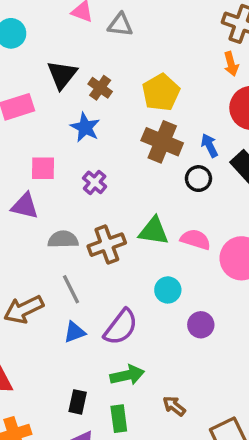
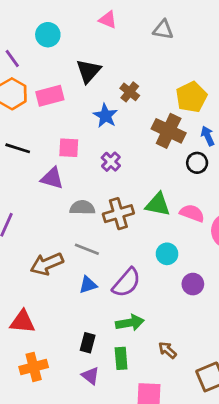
gray triangle: (120, 25) -> (163, 30), moved
brown cross: (100, 88) -> (130, 92), moved
yellow pentagon: (161, 92) -> (191, 97), moved
gray line: (71, 289) -> (87, 249), turned -45

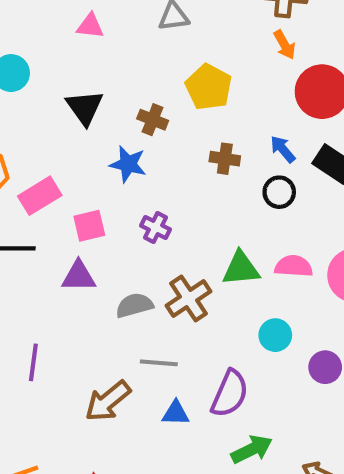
pink rectangle: (50, 96) -> (40, 196), moved
yellow pentagon: (191, 97) -> (209, 87), moved
brown cross: (169, 131) -> (225, 159), size x0.6
blue triangle: (88, 285) -> (176, 413), turned 36

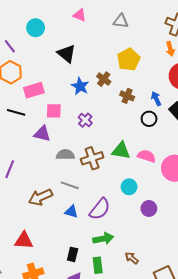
black triangle: (85, 108) -> (67, 54), turned -30
brown cross: (153, 120) -> (104, 79), moved

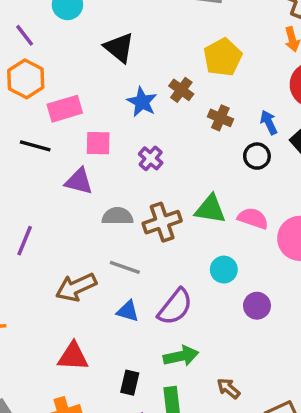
red triangle: (24, 240) -> (73, 357), moved

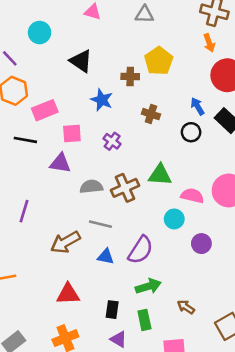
brown cross: (181, 90) -> (130, 77), moved, turned -30
brown cross: (220, 118) -> (151, 114), moved
pink semicircle: (253, 218) -> (192, 196), moved

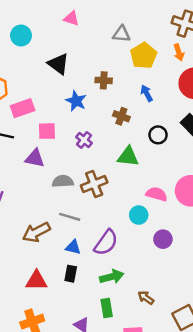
gray triangle: (144, 14) -> (121, 34), moved
yellow pentagon: (159, 61) -> (143, 56), moved
blue arrow: (198, 106) -> (147, 93), moved
green triangle: (160, 175) -> (128, 157), moved
black rectangle: (112, 310) -> (71, 274), moved

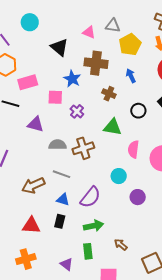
pink triangle: (71, 18) -> (89, 32), moved
brown cross: (104, 80) -> (96, 63), size x1.6
pink square: (47, 131) -> (55, 97), moved
pink semicircle: (157, 194) -> (133, 149), moved, turned -102

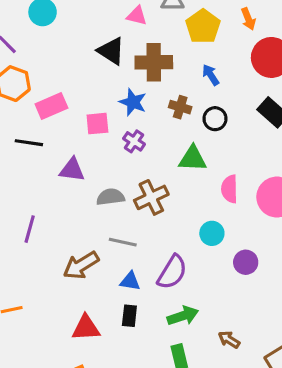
black triangle: (59, 47) -> (111, 51), moved
blue star: (72, 79) -> (133, 102), moved
black circle: (138, 111) -> (215, 119), moved

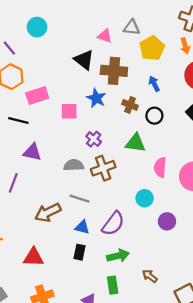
purple cross: (134, 141) -> (94, 139), moved
purple triangle: (72, 170) -> (32, 152), moved
red triangle: (86, 328) -> (34, 257), moved

